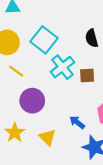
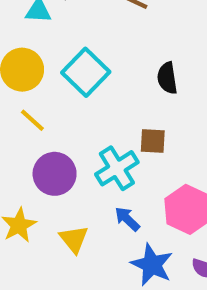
cyan cross: (62, 67) -> (117, 168), moved

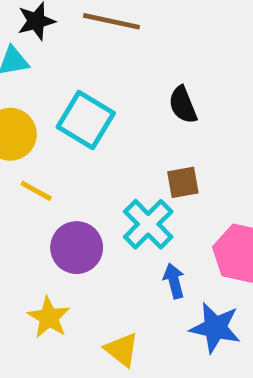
blue arrow: (127, 219) -> (174, 281), turned 44
yellow triangle: (74, 239) -> (122, 350), moved

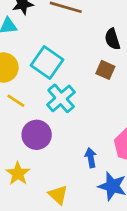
black semicircle: (183, 105) -> (112, 39), moved
brown square: (183, 182) -> (105, 70), moved, turned 30
cyan cross: (148, 224) -> (61, 98), moved

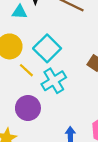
yellow line: (16, 101) -> (26, 70), moved

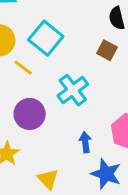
cyan cross: (54, 81) -> (73, 90), moved

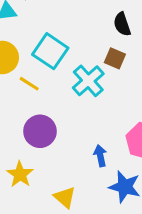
cyan cross: (73, 90) -> (88, 81), moved

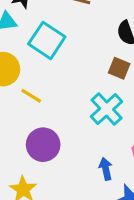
cyan square: (50, 51) -> (47, 40), moved
cyan cross: (88, 81) -> (107, 109), moved

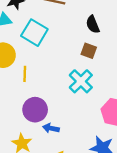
yellow line: (31, 96) -> (25, 74), turned 63
blue arrow: (106, 169) -> (51, 128), moved, turned -63

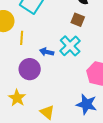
blue arrow: (51, 128) -> (47, 52), moved

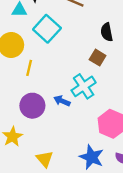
blue arrow: (47, 52) -> (62, 101), moved

